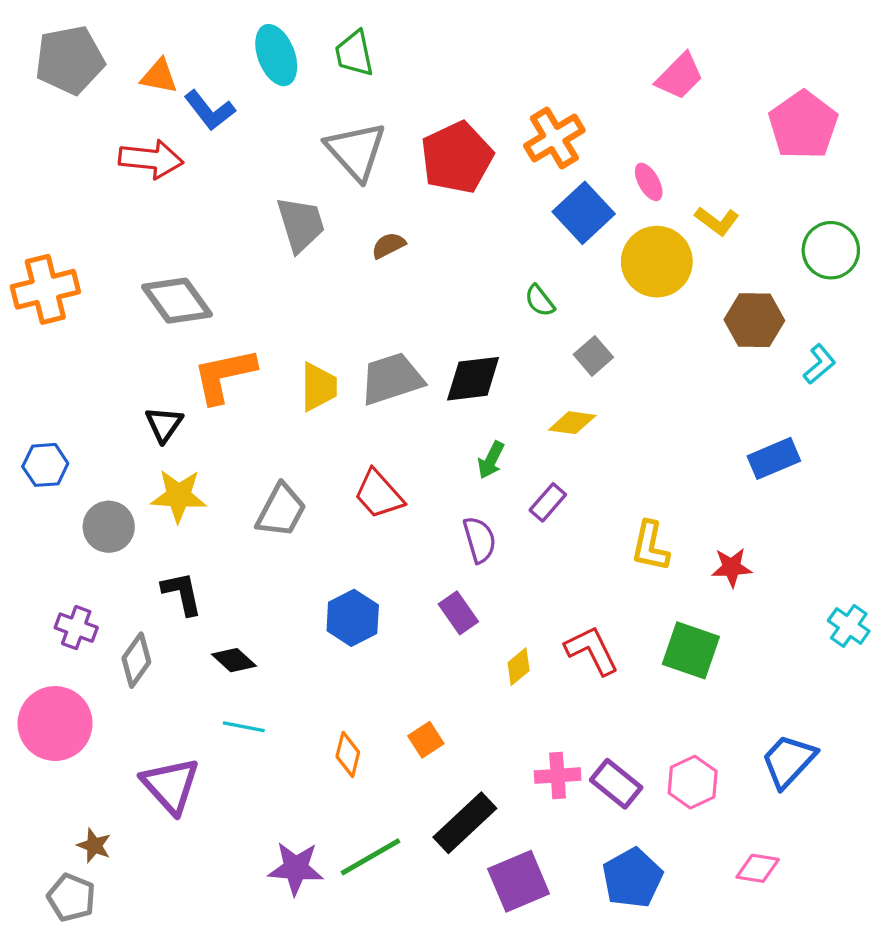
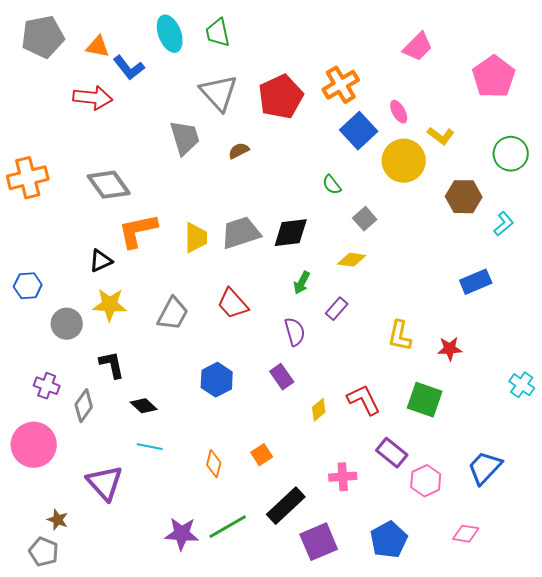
black triangle: (164, 424) -> (101, 261), turned 30
purple rectangle: (616, 784) -> (392, 453), moved

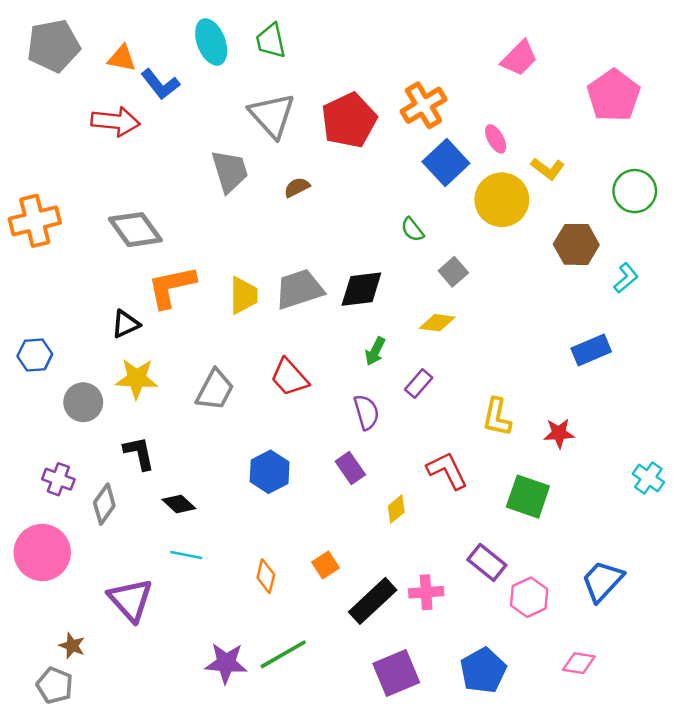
red L-shape: (364, 400) -> (447, 471), moved
black rectangle: (286, 506) -> (373, 601), moved

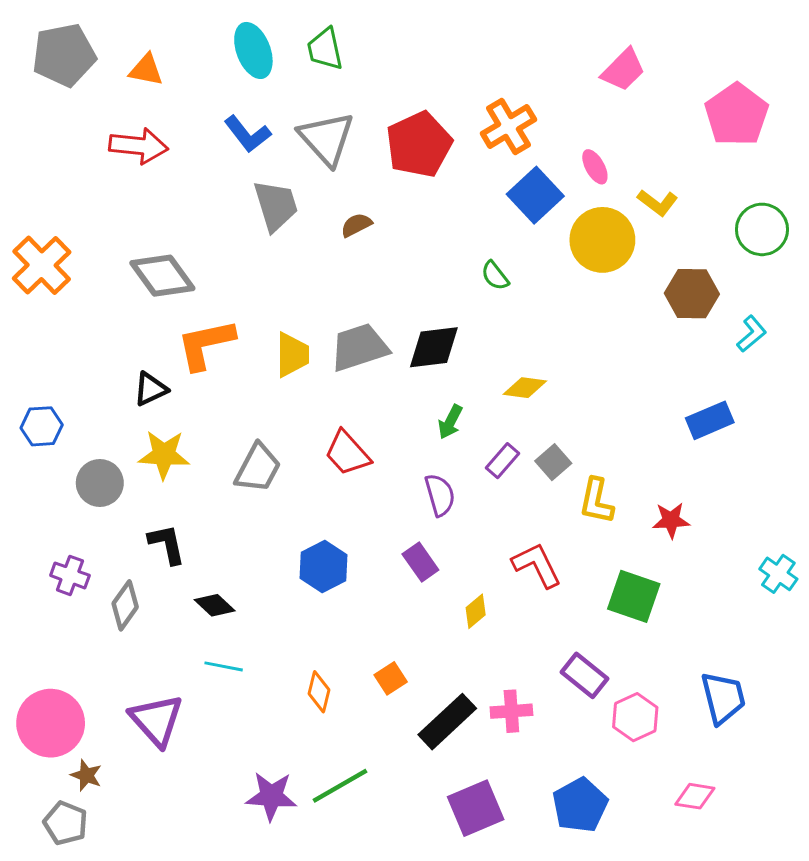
blue L-shape: (160, 84) -> (247, 134), moved
orange cross: (35, 221) -> (42, 265), turned -30
gray square: (453, 272) -> (553, 462), moved
pink circle: (42, 553) -> (51, 723), moved
blue trapezoid: (602, 581) -> (723, 698), turned 123

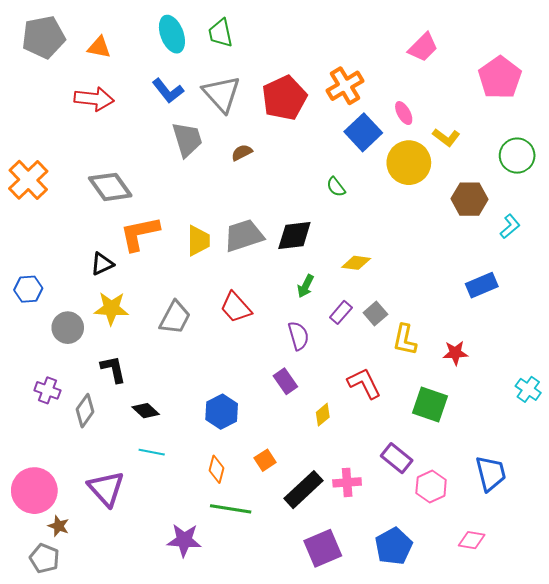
blue hexagon: (324, 567) -> (222, 412), moved
green line: (340, 786) -> (231, 509), moved, turned 39

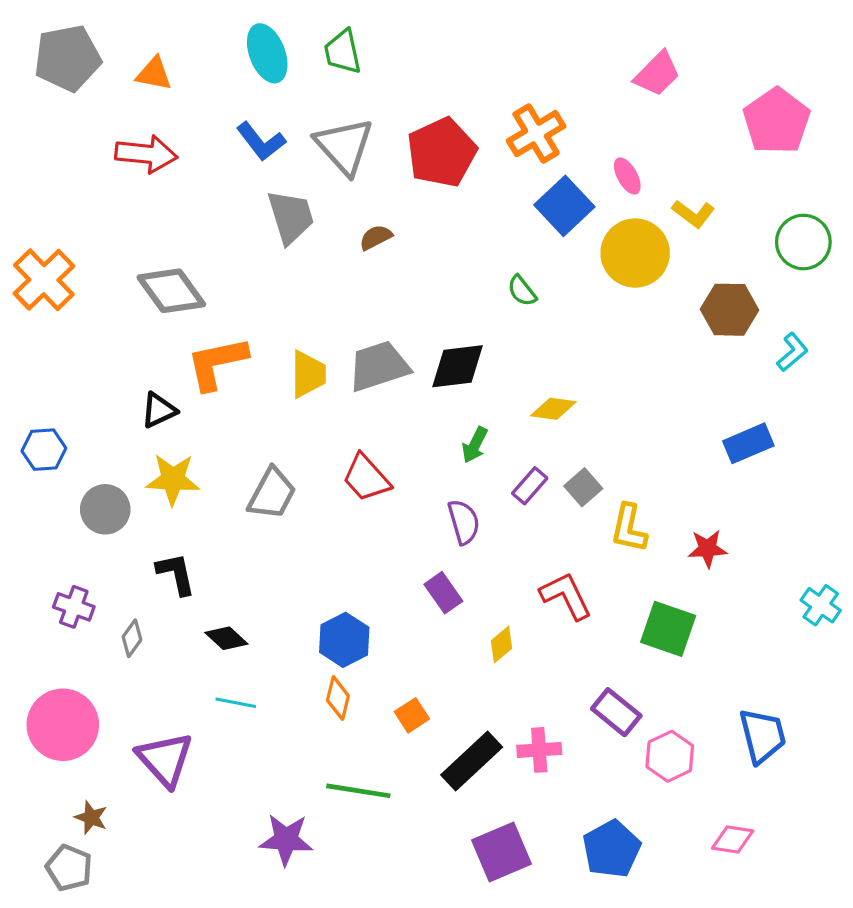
gray diamond: (85, 411) -> (132, 638), size x0.7
orange diamond: (216, 469) -> (338, 698), moved
pink circle: (34, 491) -> (63, 725), moved

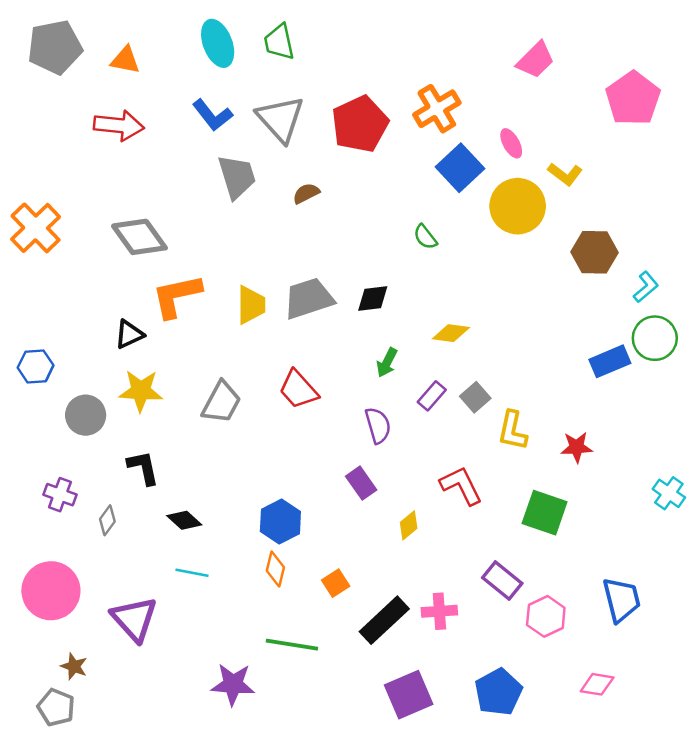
green circle: (803, 242) -> (655, 338), moved
black diamond: (457, 366) -> (373, 298), size x0.7

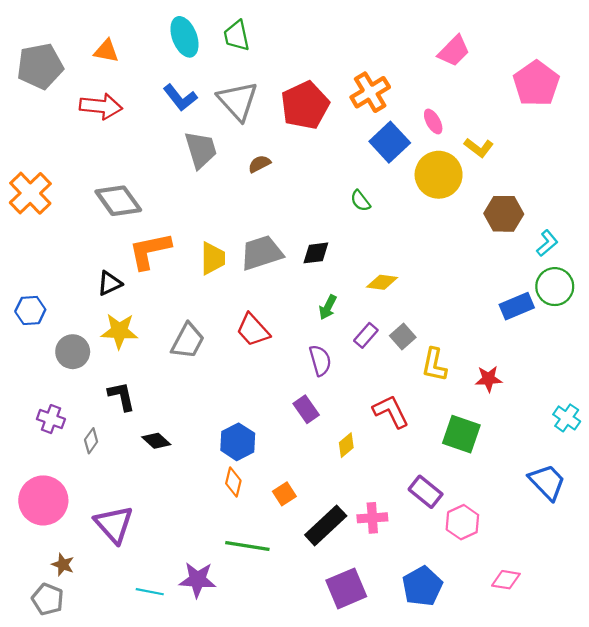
gray pentagon: (55, 47) -> (40, 66), moved
cyan line: (192, 573) -> (150, 592), moved
blue trapezoid: (621, 600) -> (547, 482), moved, turned -30

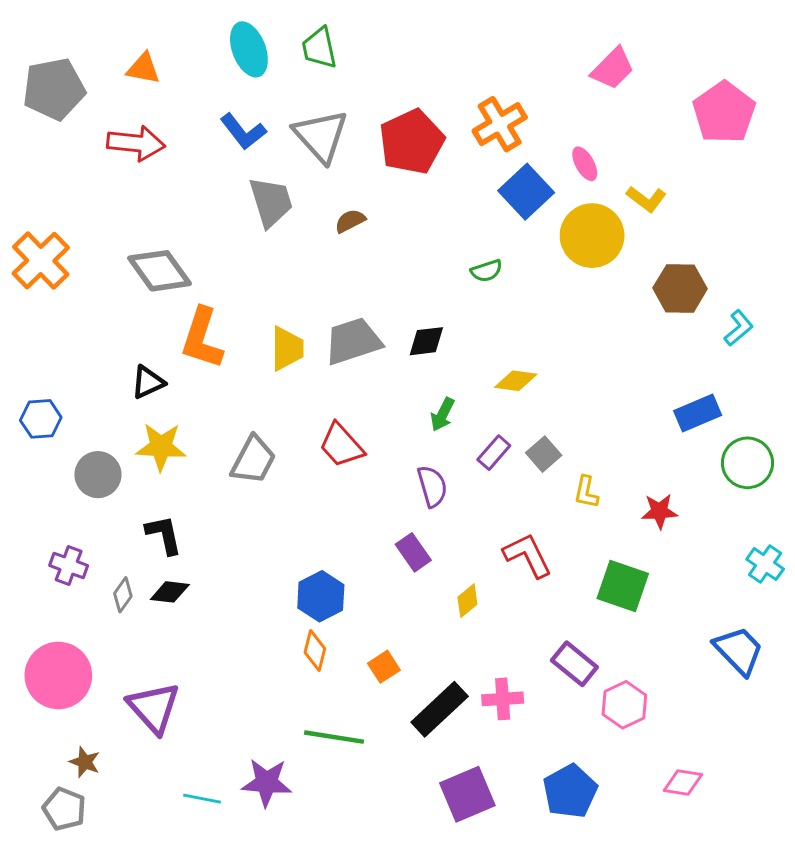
green semicircle: (360, 201) -> (486, 271), turned -70
orange L-shape: (150, 251) -> (202, 338), turned -60
green circle: (555, 287) -> (747, 463), moved
yellow L-shape: (434, 365) -> (586, 492), size x0.7
black diamond: (156, 441) -> (170, 592), moved, turned -36

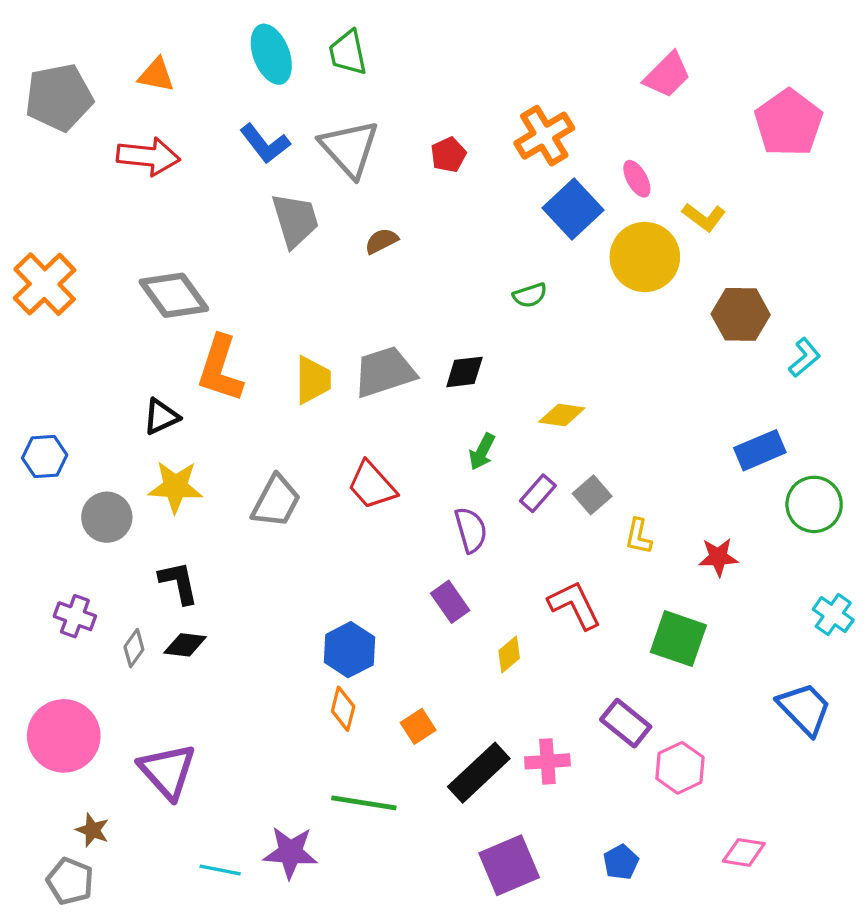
red pentagon: (412, 142) -> (448, 155), size x0.5
blue pentagon: (570, 791) -> (621, 862), size x0.6

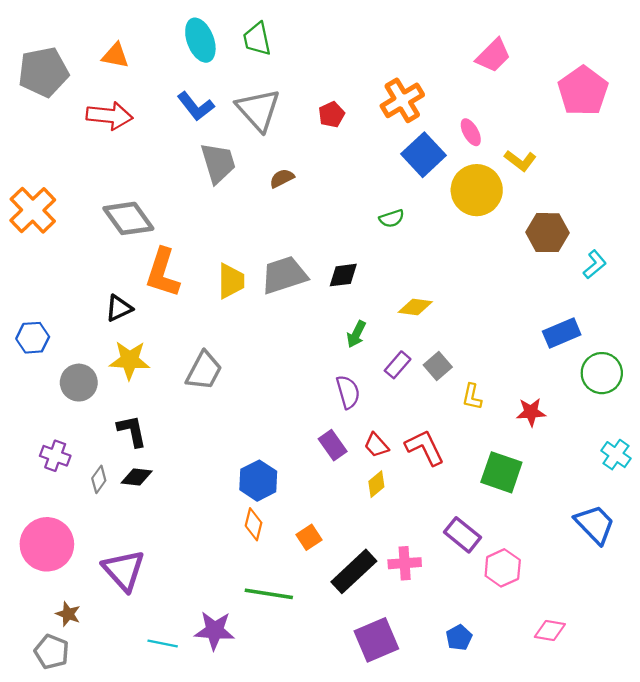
red trapezoid: (372, 485) -> (376, 445), moved, size x0.7

